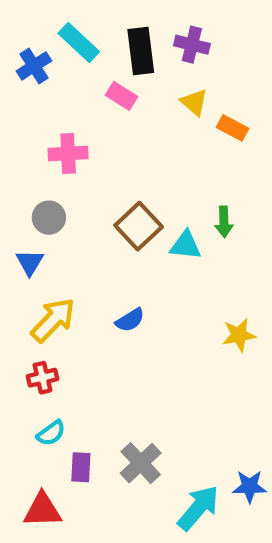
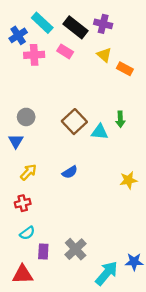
black rectangle: (141, 51) -> (76, 27), turned -45
pink cross: (68, 154) -> (34, 55), moved
yellow arrow: (53, 320) -> (28, 172), size x0.7

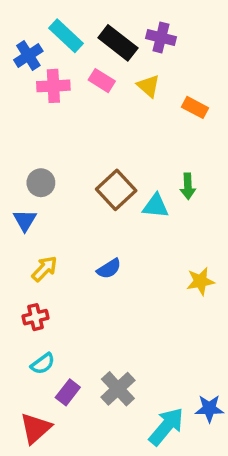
yellow triangle: (104, 55) -> (148, 86), moved
purple rectangle: (43, 251) -> (68, 392), turned 35
red triangle: (23, 274) -> (36, 428), turned -40

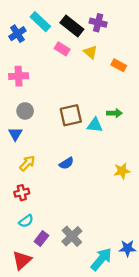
pink cross: (53, 86) -> (19, 76), moved
green arrow: (188, 186) -> (114, 113), turned -88
brown square: (116, 190) -> (71, 115), turned 30

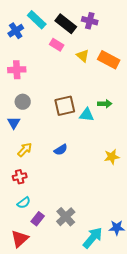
yellow triangle: (90, 52) -> (83, 56), moved
orange rectangle: (119, 65) -> (109, 60), size x1.5

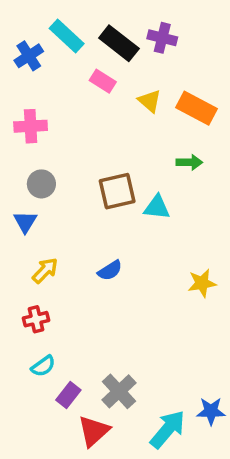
green arrow: (105, 104) -> (189, 162), moved
red triangle: (20, 239) -> (94, 431), moved

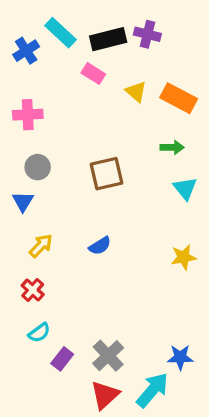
black rectangle: (119, 43) -> (108, 39), turned -52
cyan triangle: (157, 207) -> (185, 188), moved, turned 45
red cross: (36, 319) -> (33, 290), turned -35
blue star: (211, 411) -> (180, 357), moved
red triangle: (94, 431) -> (105, 395), moved

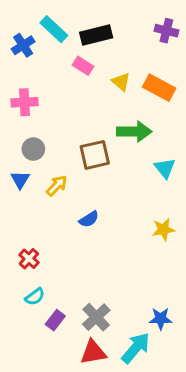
purple cross: (147, 34) -> (166, 31), moved
green arrow: (172, 147) -> (134, 132), moved, size x1.6
yellow arrow: (41, 246) -> (57, 186), moved
red triangle: (105, 395) -> (93, 352), turned 32

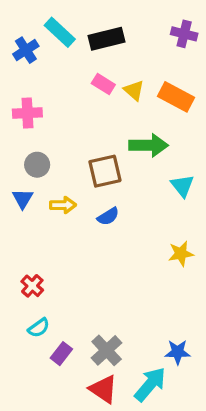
pink rectangle: (83, 66) -> (103, 84), moved
yellow arrow: (57, 186) -> (63, 205), turned 45
blue semicircle: (89, 219) -> (108, 216), moved
red triangle: (93, 352) -> (103, 389), turned 44

